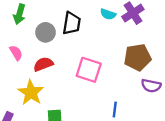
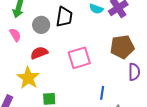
pink semicircle: (16, 53) -> (15, 35), moved
pink square: (89, 70) -> (79, 58), turned -35
purple semicircle: (151, 86) -> (134, 72), turned -102

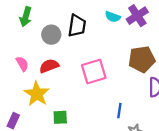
pink semicircle: (15, 35) -> (22, 64), moved

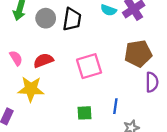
gray circle: (51, 35) -> (46, 18), moved
yellow star: (37, 94) -> (31, 89), turned -30
green square: (60, 117) -> (84, 113), moved

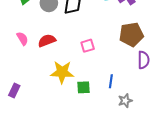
pink square: (89, 66) -> (88, 46), size x0.6
yellow star: (31, 89) -> (62, 72), moved

